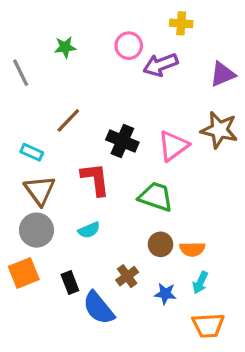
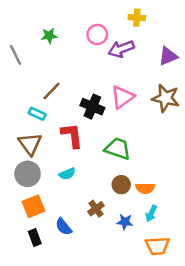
pink triangle: (173, 146) -> (122, 97), moved
cyan rectangle: (32, 152) -> (37, 114), moved
orange square: (24, 273) -> (34, 206), moved
black rectangle: (70, 283) -> (35, 238), moved
blue semicircle: (99, 308) -> (64, 227), moved, size x0.7

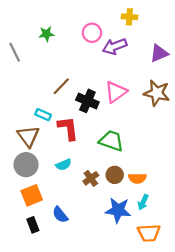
brown line: (52, 91) -> (61, 86), moved
cyan rectangle: (37, 114) -> (43, 115), moved
brown cross: (96, 209) -> (91, 178), moved
blue star: (125, 222) -> (118, 210), size x1.6

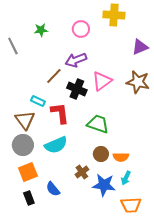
yellow cross: (129, 17) -> (114, 15), size x1.5
purple arrow: (115, 46) -> (76, 60), moved
cyan semicircle: (64, 165) -> (56, 145), size x1.6
brown cross: (91, 178) -> (82, 172), moved

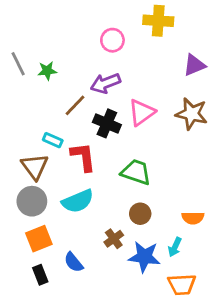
green star: (41, 30) -> (47, 71), moved
orange semicircle: (121, 157) -> (193, 218), moved

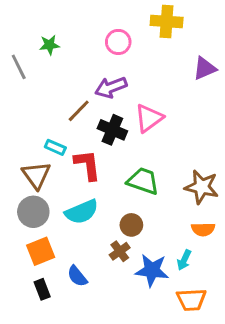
green star: (47, 71) -> (49, 45), moved
brown star: (192, 114) -> (202, 187), moved
brown circle: (140, 214) -> (131, 225), moved

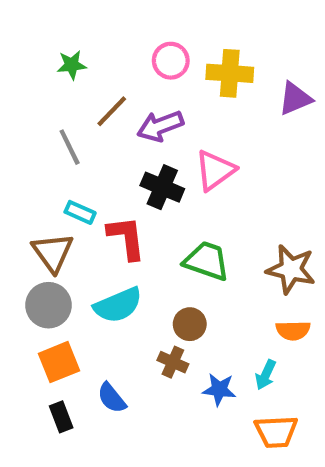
yellow cross: (167, 21) -> (230, 73), moved
gray line: (19, 67) -> (70, 147), moved
brown line: (79, 111) -> (112, 111), moved
brown cross: (120, 251) -> (173, 362), turned -30
blue star: (152, 270) -> (219, 389), size x0.7

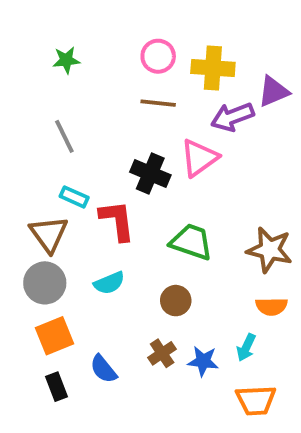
brown line: (112, 111) -> (158, 103), moved, turned 52
purple arrow: (160, 126) -> (232, 117), moved
cyan semicircle: (118, 305) -> (109, 283), size x0.7
brown cross: (173, 362) -> (162, 353), moved, turned 32

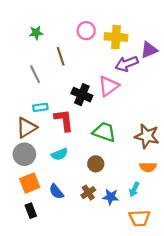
brown line: (158, 103) -> (61, 56), moved, turned 66
cyan rectangle: (74, 197) -> (40, 107), turned -32
brown triangle: (49, 234) -> (27, 128), turned 35
blue semicircle: (103, 369) -> (56, 192), moved

